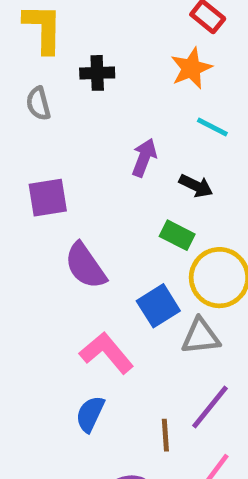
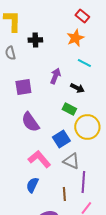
purple square: (48, 198) -> (23, 87), moved
gray triangle: (201, 336) -> (71, 161), moved, turned 30
purple line: (210, 407) -> (83, 182), turned -35

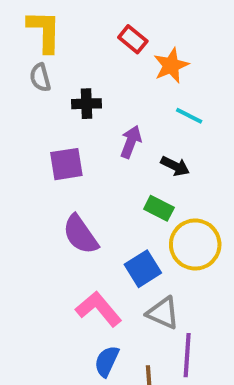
red rectangle: (82, 16) -> (133, 39), moved
black cross: (35, 40) -> (87, 104), moved
gray semicircle: (10, 53) -> (40, 78), moved
blue semicircle: (32, 185) -> (107, 361), moved

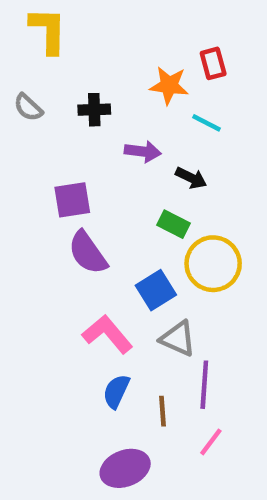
red rectangle: (133, 39) -> (213, 63), moved, turned 36
orange star: (171, 65) -> (169, 85), moved, turned 30
gray semicircle: (40, 78) -> (28, 107), moved, turned -32
purple arrow: (131, 142) -> (143, 151), turned 76
purple square: (66, 164) -> (72, 200), moved

